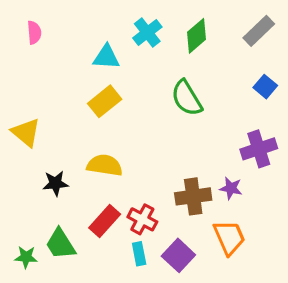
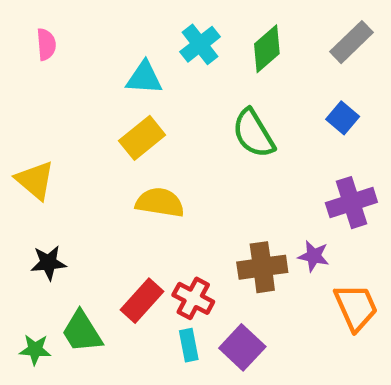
blue square: (265, 87) -> (343, 118), moved
yellow semicircle: (105, 165) -> (160, 203), moved
black star: (55, 183) -> (48, 263), moved
orange trapezoid: (229, 237) -> (356, 307), moved

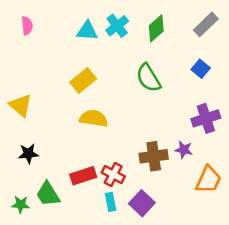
cyan triangle: (144, 78) -> (87, 31), moved
red rectangle: (142, 301) -> (83, 176), turned 30
orange trapezoid: (356, 307) -> (208, 180), turned 48

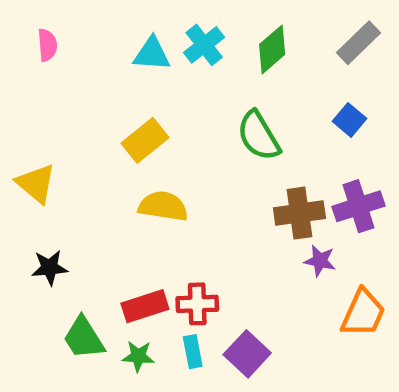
brown cross: (154, 156) -> (299, 213), moved
red cross: (113, 174) -> (197, 304), turned -30
green star: (21, 204) -> (138, 356), moved

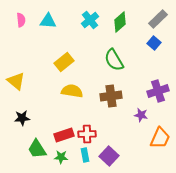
cyan triangle: (152, 54) -> (48, 21), moved
blue square: (349, 120) -> (154, 43), moved
brown cross: (299, 213) -> (111, 96), moved

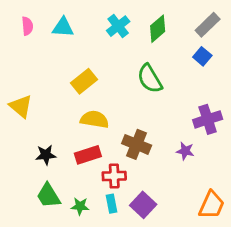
brown cross: (111, 96) -> (137, 144), moved, turned 30
black star: (22, 118) -> (46, 155), moved
red rectangle: (64, 135) -> (88, 155), moved
orange trapezoid: (160, 138) -> (212, 205), moved

